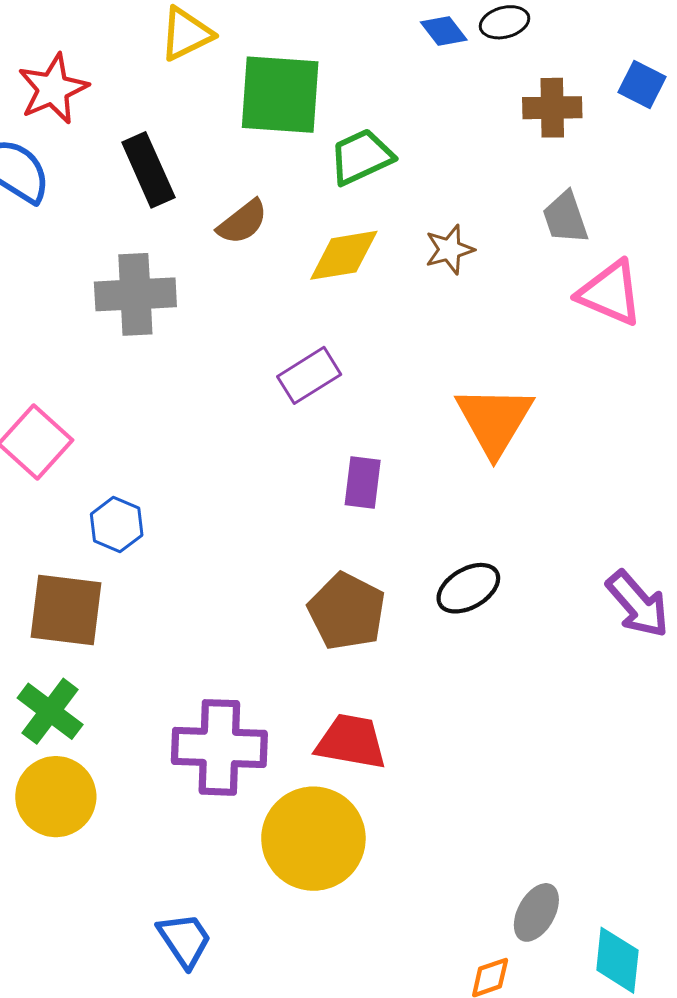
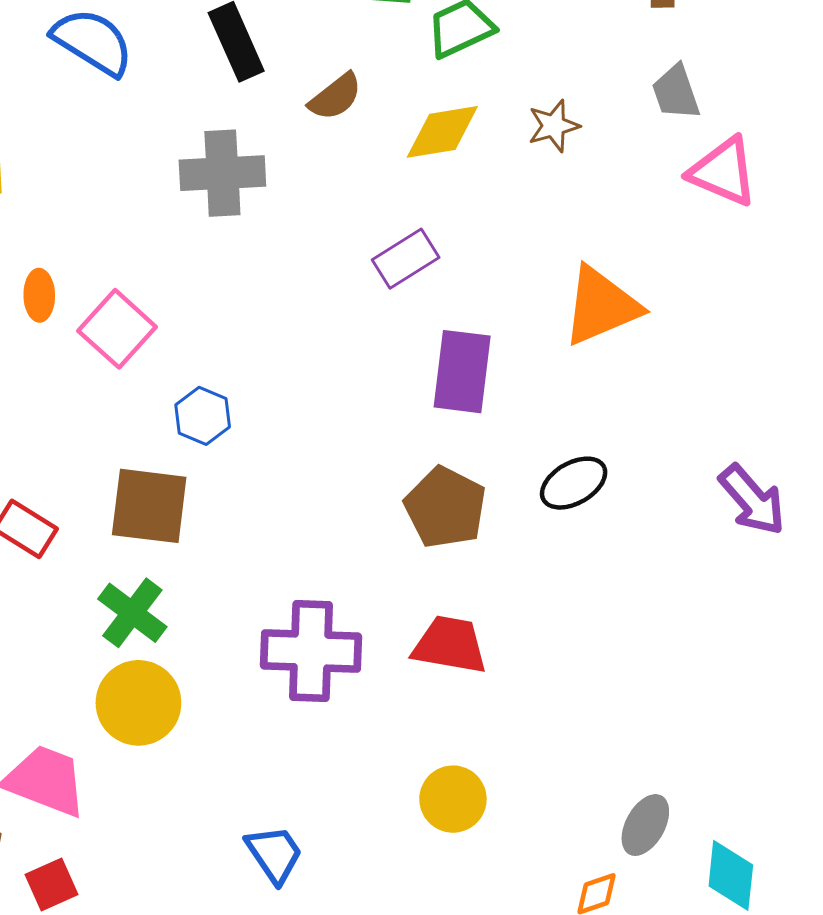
orange triangle: (494, 420) -> (601, 306), turned 36
purple rectangle: (363, 483) -> (462, 372), size x1.5
yellow circle: (313, 839) -> (453, 799), moved, size x0.6

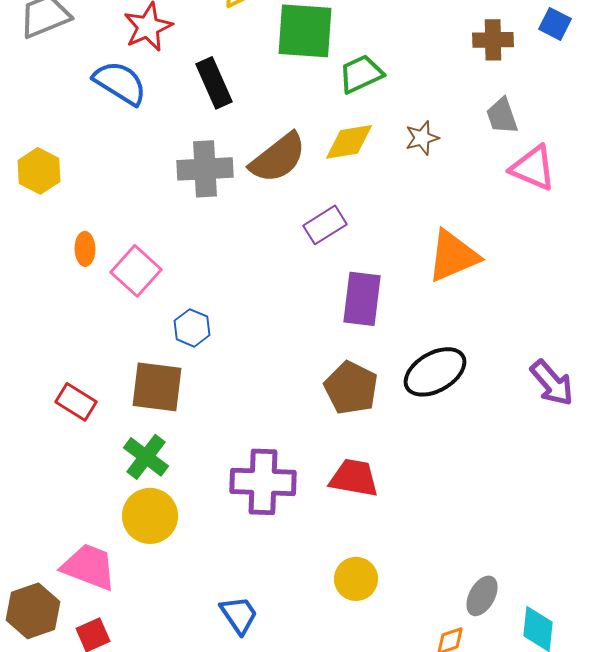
brown semicircle: (335, 97) -> (278, 158), moved, size x1.6
black ellipse: (574, 483) -> (435, 372), size x1.4

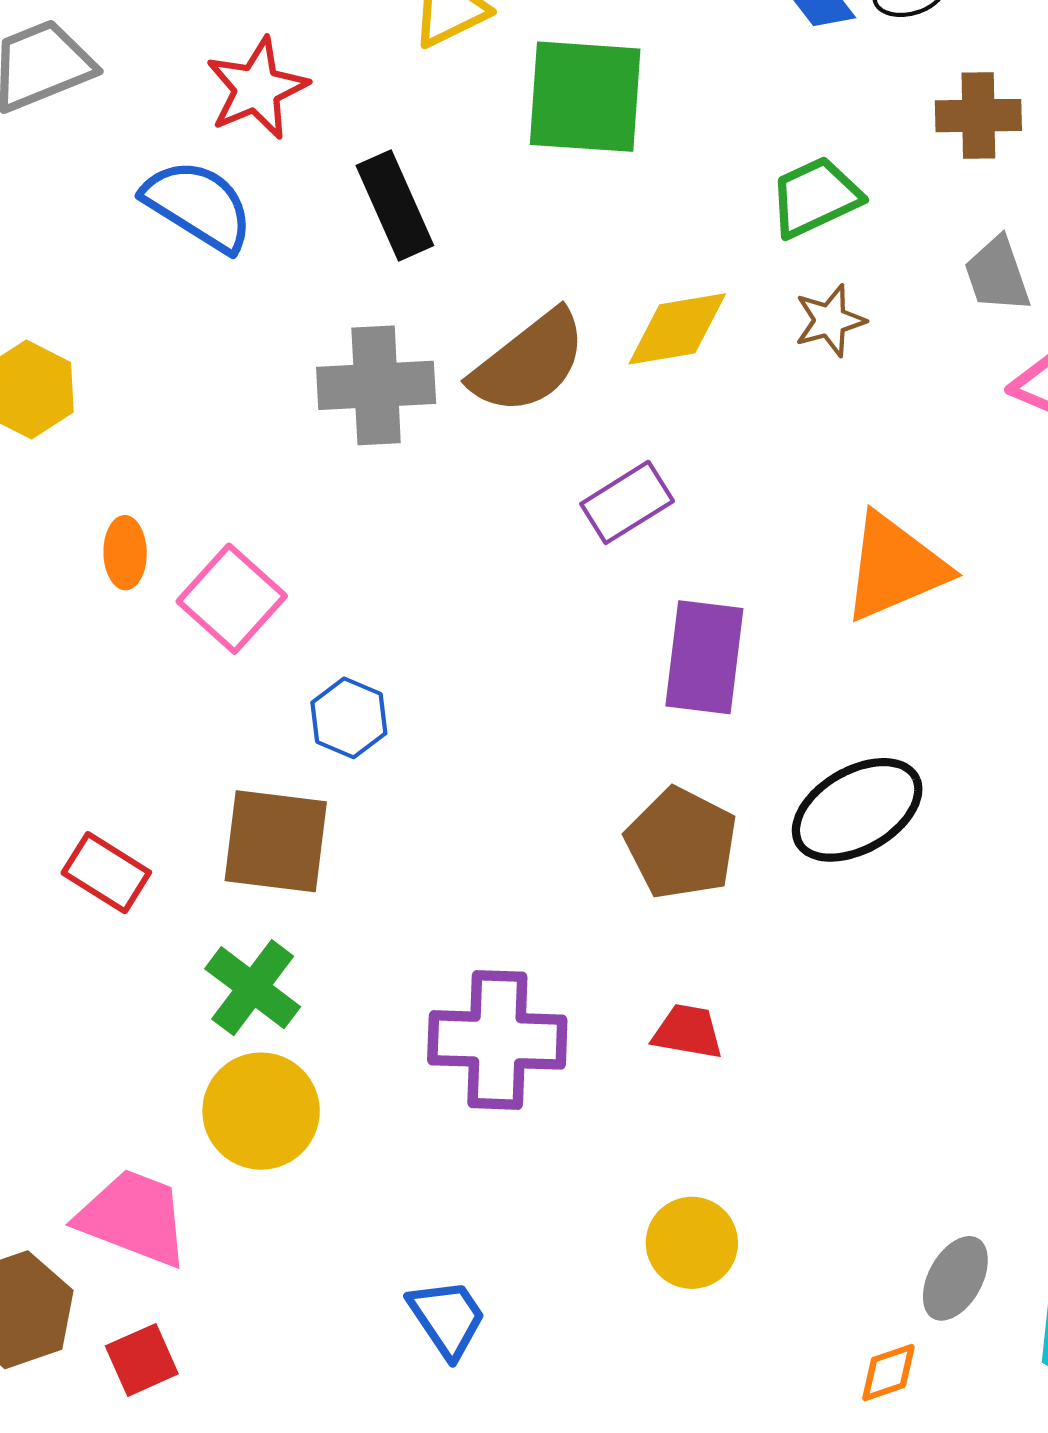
green trapezoid: (361, 74) -> (815, 197), moved
red trapezoid: (354, 478) -> (688, 1032), size x0.7

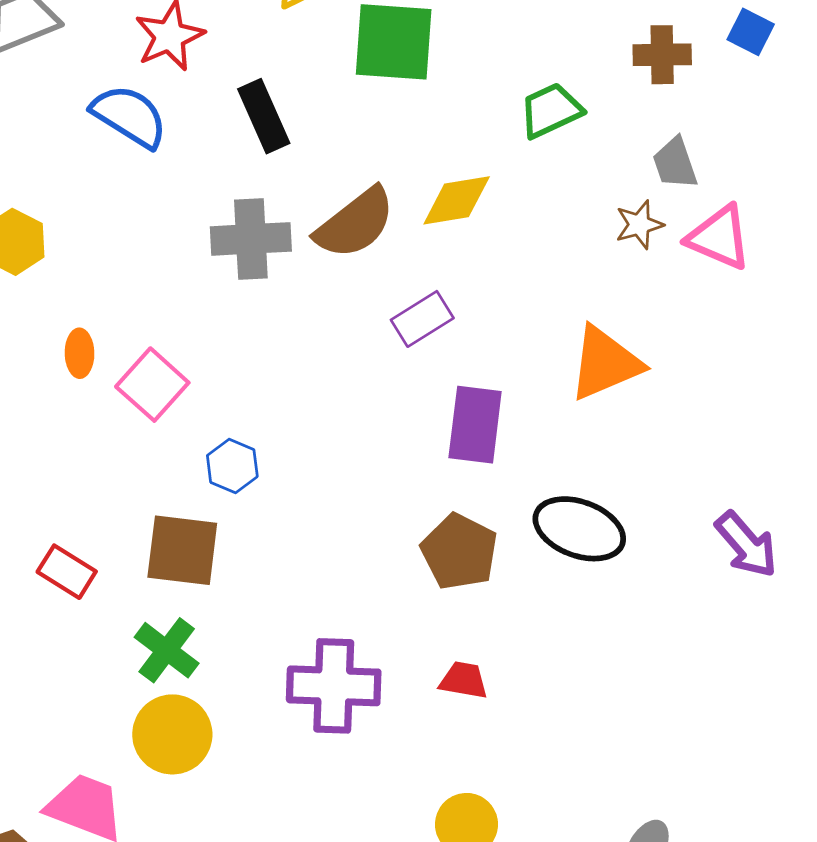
brown star: (830, 321) -> (639, 225), moved
black ellipse: (857, 810) -> (579, 529), turned 50

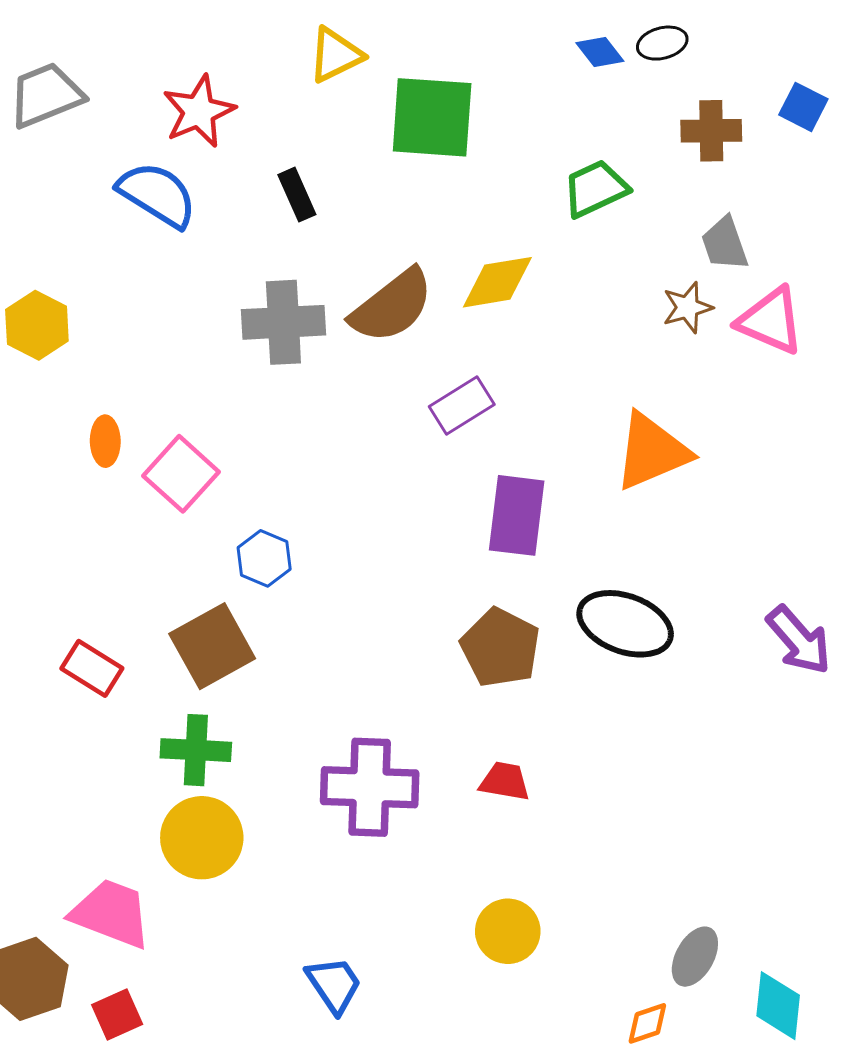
black rectangle: (264, 116) -> (297, 195), size x0.7
brown square: (182, 550) -> (212, 646), turned -36
green cross: (167, 650) -> (196, 750), turned -34

